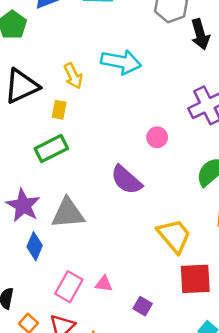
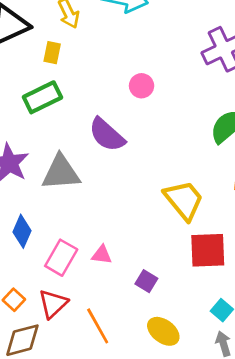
pink circle: (157, 137) -> (142, 86), moved
purple semicircle: (126, 180) -> (107, 135), moved
blue diamond: (35, 246) -> (22, 231), moved

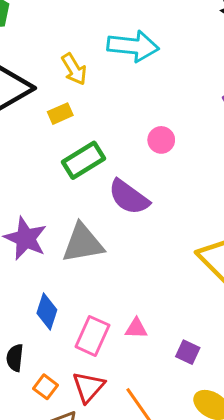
yellow rectangle: (52, 53) -> (60, 114), turned 60
green rectangle: (42, 97) -> (83, 160), moved

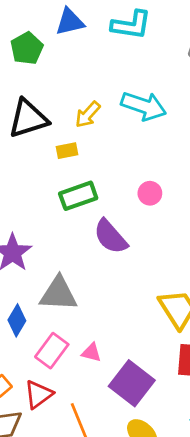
yellow arrow: (74, 69) -> (88, 115), turned 60
gray triangle: (83, 243) -> (58, 294), moved
purple square: (188, 352) -> (132, 383), size x2.0

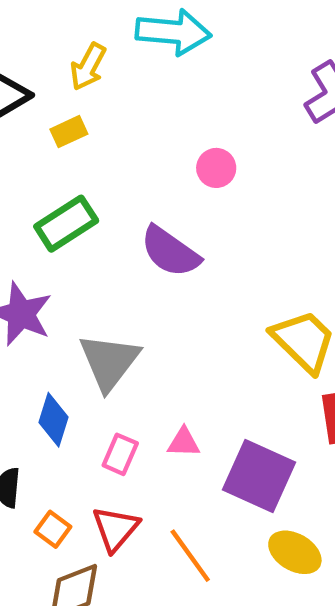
green rectangle: (78, 196) -> (66, 224), moved
gray triangle: (58, 294) -> (109, 362), turned -42
pink rectangle: (52, 351) -> (120, 454), size x0.7

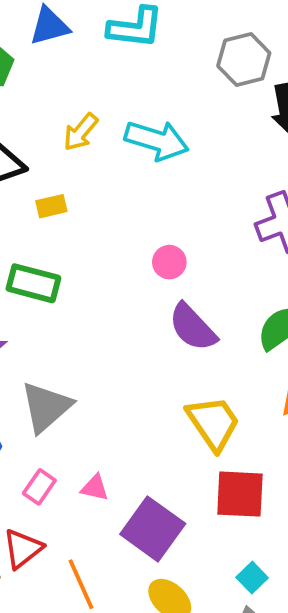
yellow arrow: (88, 67) -> (81, 132), moved
green rectangle: (66, 224) -> (33, 283), turned 36
purple semicircle: (170, 252) -> (193, 327), moved

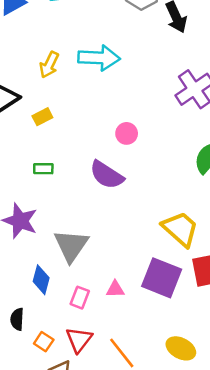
green rectangle: (33, 283) -> (43, 169), size x0.6
purple semicircle: (193, 327) -> (107, 175), moved
purple square: (153, 529) -> (162, 278), moved

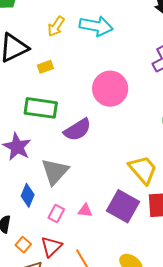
pink circle: (127, 133) -> (110, 89), size x2.0
green rectangle: (43, 169) -> (41, 108), size x2.0
purple semicircle: (107, 175) -> (77, 130), moved, turned -72

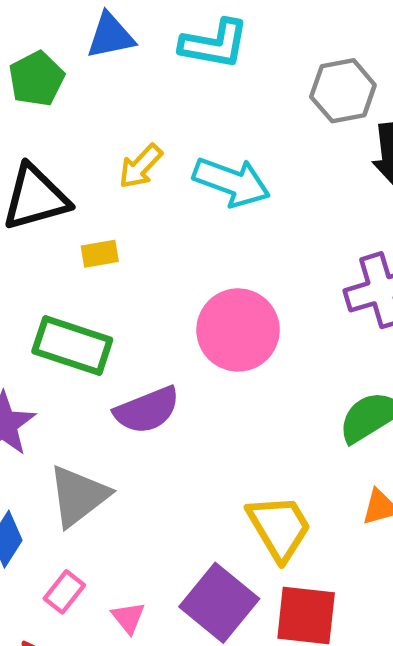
pink triangle: (85, 211) -> (128, 618), moved, turned 35

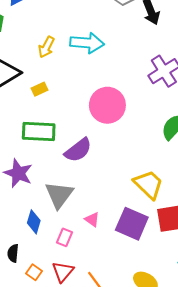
pink triangle: (128, 618) -> (92, 219), moved

